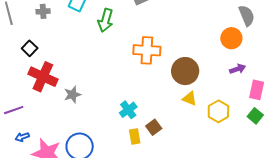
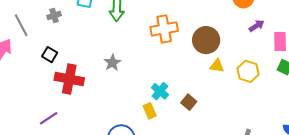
gray star: (72, 95) -> (112, 63), moved
yellow rectangle: (135, 137) -> (150, 111), moved

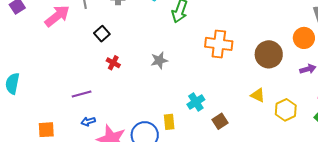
brown circle: (206, 40) -> (269, 54), moved
red cross: (69, 79) -> (113, 63), size x0.5
yellow rectangle: (150, 111) -> (169, 122), moved

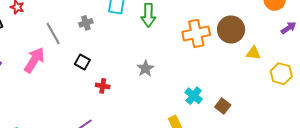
brown circle: (269, 54) -> (231, 29), moved
yellow triangle: (258, 95) -> (253, 53), moved

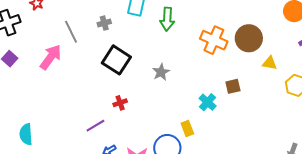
orange cross: (196, 33) -> (214, 40), turned 32
black square: (82, 62) -> (116, 60), moved, size x1.8
red cross: (103, 86) -> (120, 103), moved, turned -32
brown square: (223, 106) -> (233, 86), moved, turned 35

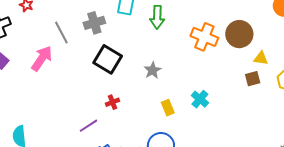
gray cross: (104, 23) -> (94, 23), size x1.5
brown square: (233, 86) -> (253, 79), moved
yellow rectangle: (187, 129) -> (168, 108), moved

